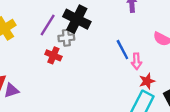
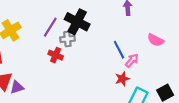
pink arrow: (136, 61) -> (132, 60), turned -136
red star: (147, 81) -> (122, 79), moved

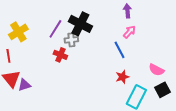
pink semicircle: (156, 40) -> (156, 70), moved
pink arrow: (132, 60) -> (129, 32), moved

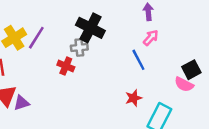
purple line: (55, 29) -> (36, 38), moved
red star: (122, 77) -> (134, 98), moved
black square: (162, 90) -> (191, 70), moved

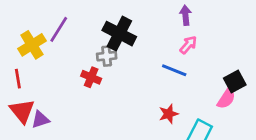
purple line: (36, 38) -> (59, 29), moved
blue line: (138, 60) -> (174, 70), turned -40
pink semicircle: (184, 84) -> (226, 98), turned -84

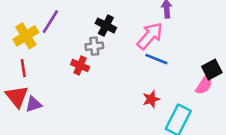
black cross: (119, 34) -> (106, 26), size x0.7
pink arrow: (188, 45) -> (150, 36), moved, size x1.6
red line: (18, 79) -> (23, 68), moved

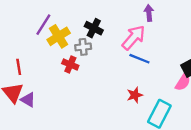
yellow cross: (26, 36) -> (59, 36), moved
purple triangle: (34, 104) -> (28, 100), turned 49

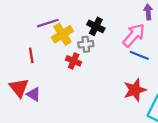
purple line: (43, 25) -> (48, 23), turned 40
red line: (19, 67) -> (31, 55), moved
red star: (135, 95) -> (135, 90), size x1.5

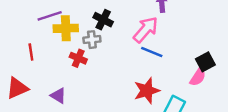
yellow cross: (62, 34) -> (66, 28), turned 30
red triangle: (19, 88) -> (17, 88), turned 45
purple triangle: (33, 94) -> (58, 96), moved

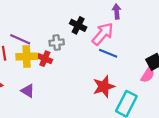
purple line: (50, 16) -> (20, 39), moved, turned 42
black cross: (103, 20) -> (78, 25), moved
yellow cross: (66, 28) -> (27, 56), moved

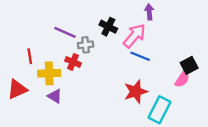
purple line: (20, 39) -> (65, 32), moved
yellow cross: (27, 56) -> (49, 73), moved

